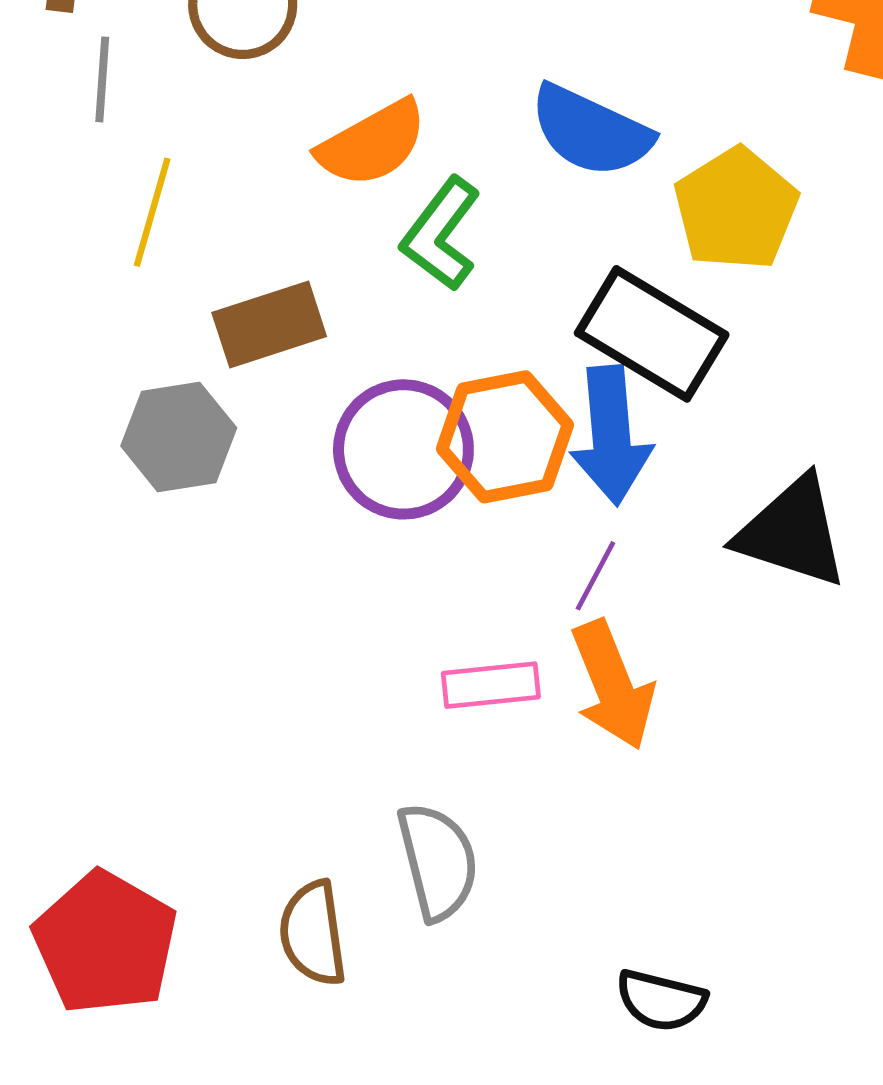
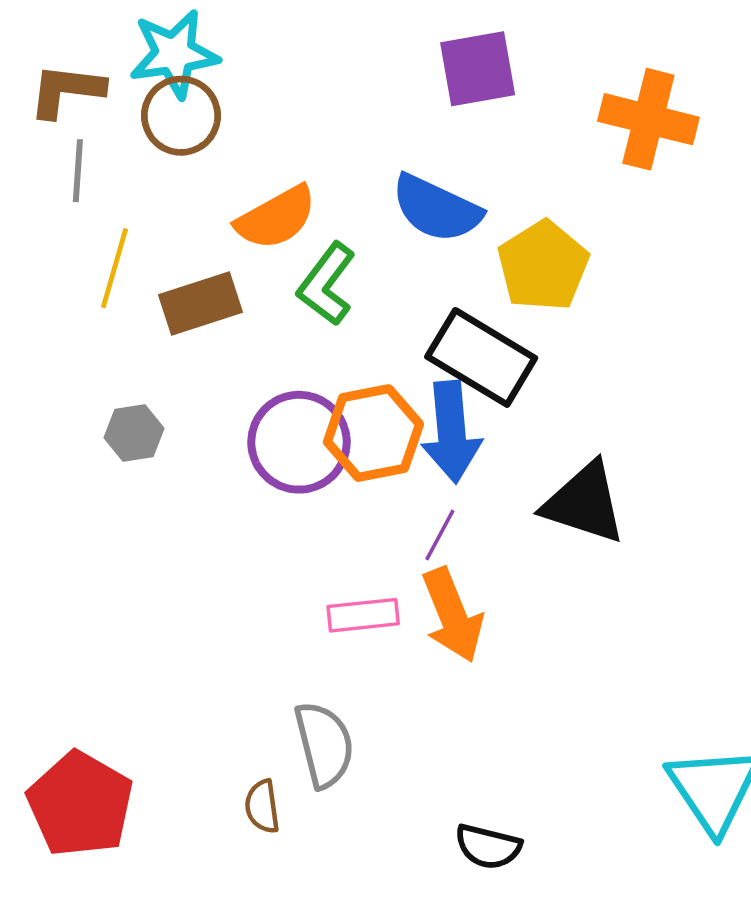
brown rectangle: (269, 325) -> (200, 304), moved
gray hexagon: (179, 437) -> (134, 433), size x0.7
brown semicircle: (313, 933) -> (262, 807), moved, size x0.7

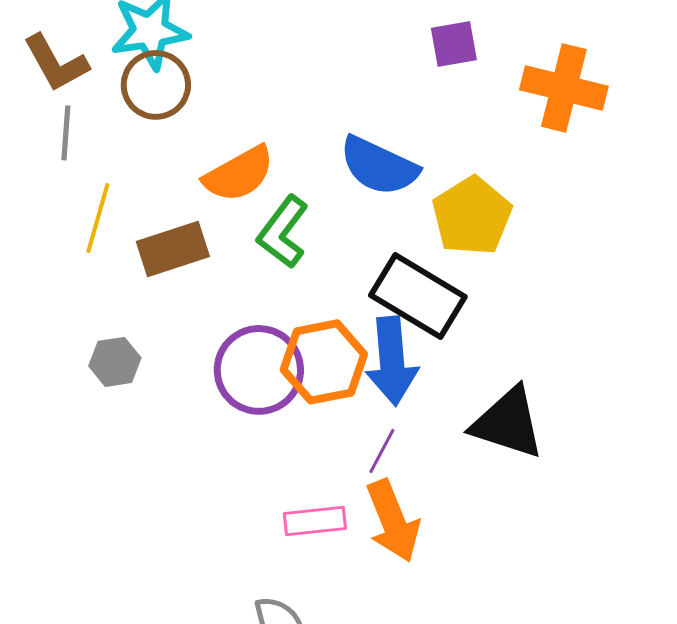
purple square: (478, 69) -> (454, 44), moved, size x0.7
brown L-shape: (66, 91) -> (56, 63), turned -126

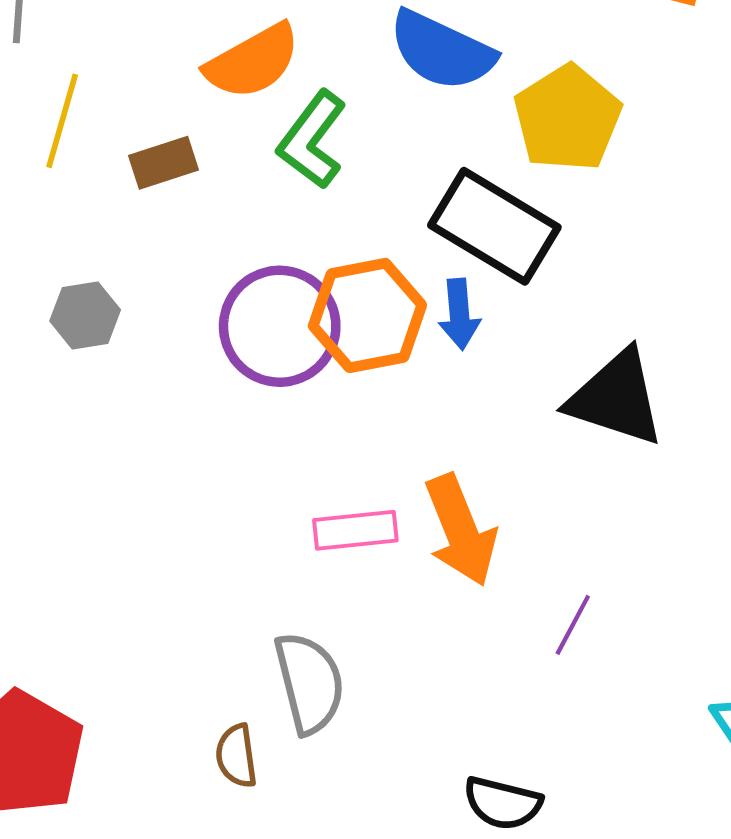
brown rectangle: (173, 249) -> (163, 163), size x0.7
blue arrow: (392, 361) -> (459, 314), size x0.6
purple line: (382, 451) -> (573, 625), moved

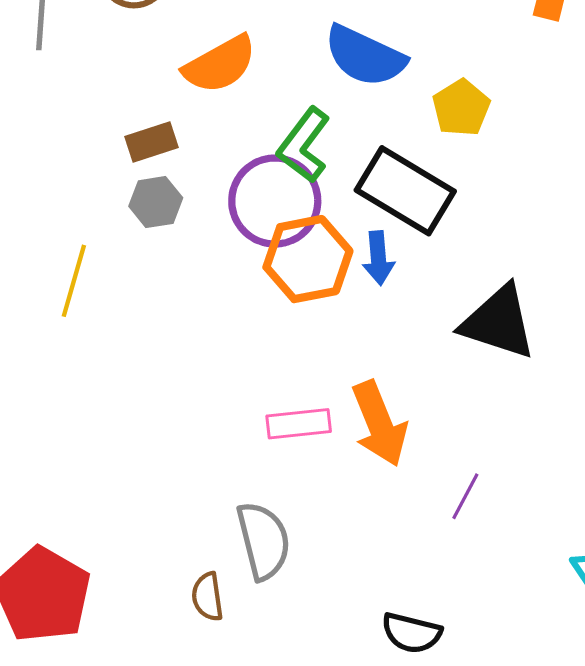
yellow pentagon: (567, 118) -> (461, 108), size x0.7
yellow line: (62, 121) -> (74, 281), moved
green L-shape: (312, 140) -> (304, 145), moved
gray hexagon: (85, 315) -> (156, 202), moved
purple circle: (280, 326) -> (275, 201), moved

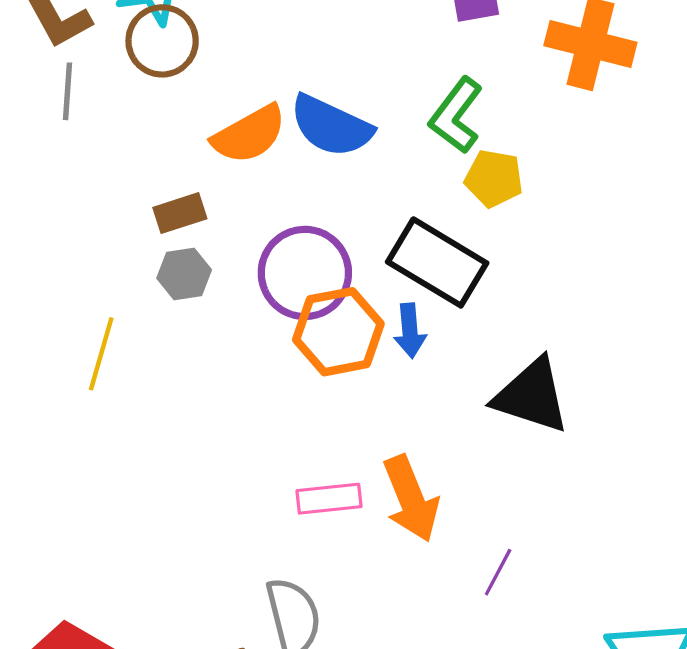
blue semicircle: (365, 56) -> (331, 126), moved
yellow pentagon: (461, 108) -> (494, 178), turned -30
green L-shape: (304, 145) -> (456, 115), moved

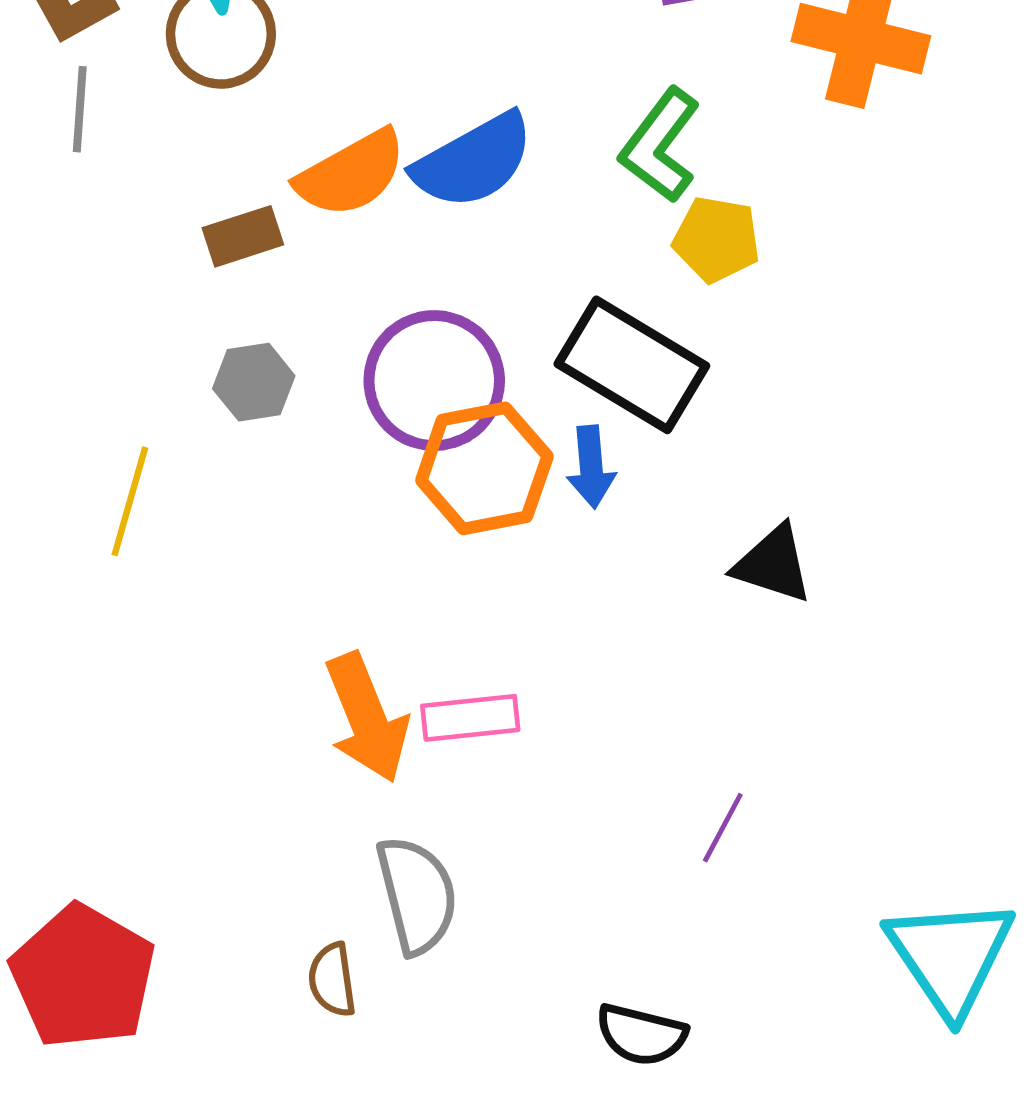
blue semicircle: (331, 126) -> (473, 161), turned -54
brown rectangle: (180, 213) -> (243, 236), moved
black triangle: (532, 396) -> (773, 564), size x0.7
orange arrow: (411, 499) -> (367, 718), moved

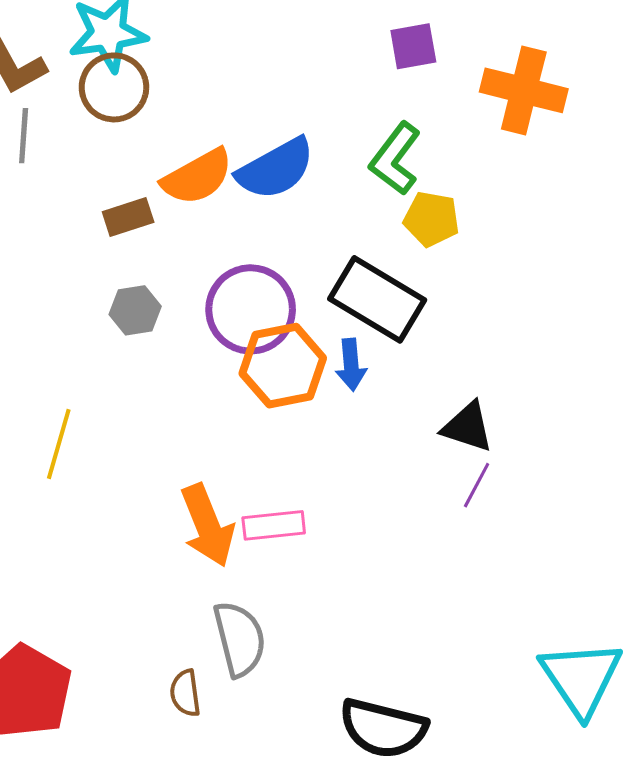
yellow line: (130, 501) -> (59, 444), moved
purple line: (723, 828) -> (477, 485), moved
black semicircle: (641, 1035) -> (383, 728), size x1.5

